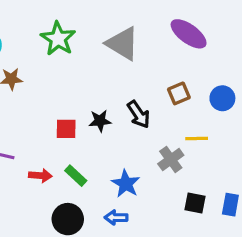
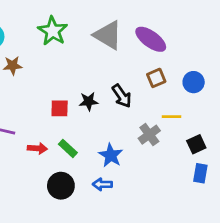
purple ellipse: (189, 34) -> (151, 39), moved
black square: (195, 203) -> (196, 144), moved, turned -36

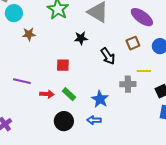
purple ellipse: (151, 39) -> (142, 17), moved
black star: (89, 101) -> (81, 38), moved
gray cross: (149, 135) -> (128, 84), turned 35

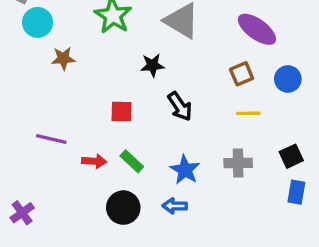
black arrow: (108, 56) -> (180, 106), moved
yellow line: (144, 71) -> (248, 113), moved
gray cross: (128, 84) -> (238, 163), moved

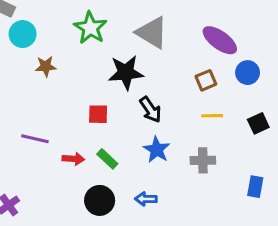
black star: (152, 65) -> (126, 73), size x1.6
blue circle: (288, 79) -> (248, 73), moved
black square: (291, 156) -> (258, 123), moved
blue star: (185, 170) -> (157, 150), moved

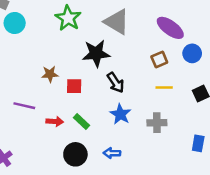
brown star: (46, 66) -> (50, 74), moved

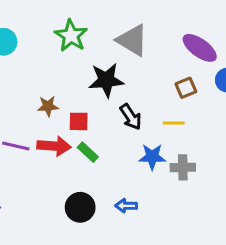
yellow line: (164, 87) -> (174, 123), moved
blue star: (120, 114) -> (152, 157), moved, turned -30
red arrow: (55, 121) -> (54, 146), moved, size x1.5
green rectangle: (81, 121) -> (88, 152), moved

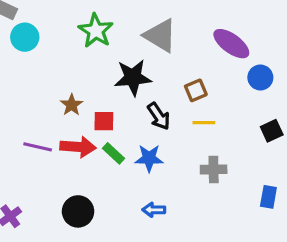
brown square: (186, 88) -> (196, 90), moved
brown star: (48, 106) -> (72, 105), turned -30
blue star: (152, 157) -> (149, 158), moved
black circle: (80, 207) -> (78, 211), moved

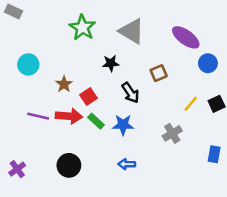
cyan circle: (25, 37) -> (28, 64), moved
black star: (133, 77) -> (111, 63), size x0.6
red square: (104, 121) -> (89, 96), turned -35
yellow line: (204, 123) -> (191, 104), moved, turned -49
gray cross: (214, 169) -> (172, 133), turned -30

